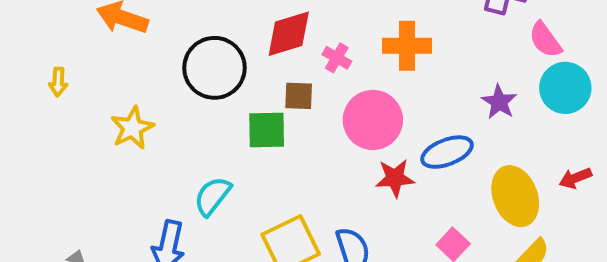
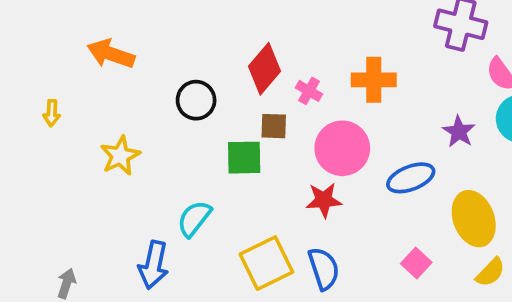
red diamond: (289, 34) -> (265, 69), turned -33
black circle: (214, 68) -> (196, 100), size x0.7
red star: (395, 178) -> (324, 200), moved

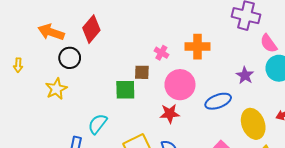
red diamond: (265, 69) -> (91, 29), moved
black circle: (196, 100) -> (70, 58), moved

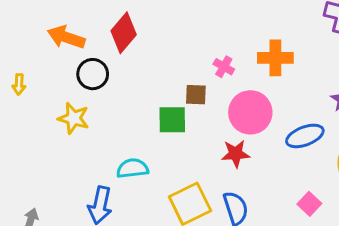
yellow star: (56, 89) -> (73, 118), turned -30
cyan semicircle: (98, 124) -> (132, 168), turned 45

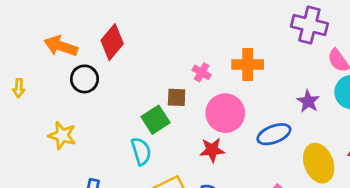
yellow star: (73, 118) -> (62, 135), moved
green square: (172, 120) -> (156, 120), turned -32
cyan semicircle: (132, 168) -> (141, 151), moved, turned 80

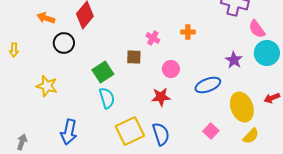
orange arrow: (61, 46) -> (46, 18), size x0.7
orange cross: (248, 64) -> (188, 32), size x0.6
pink circle: (225, 113) -> (171, 69), size x0.6
green square: (156, 120) -> (103, 72), moved

